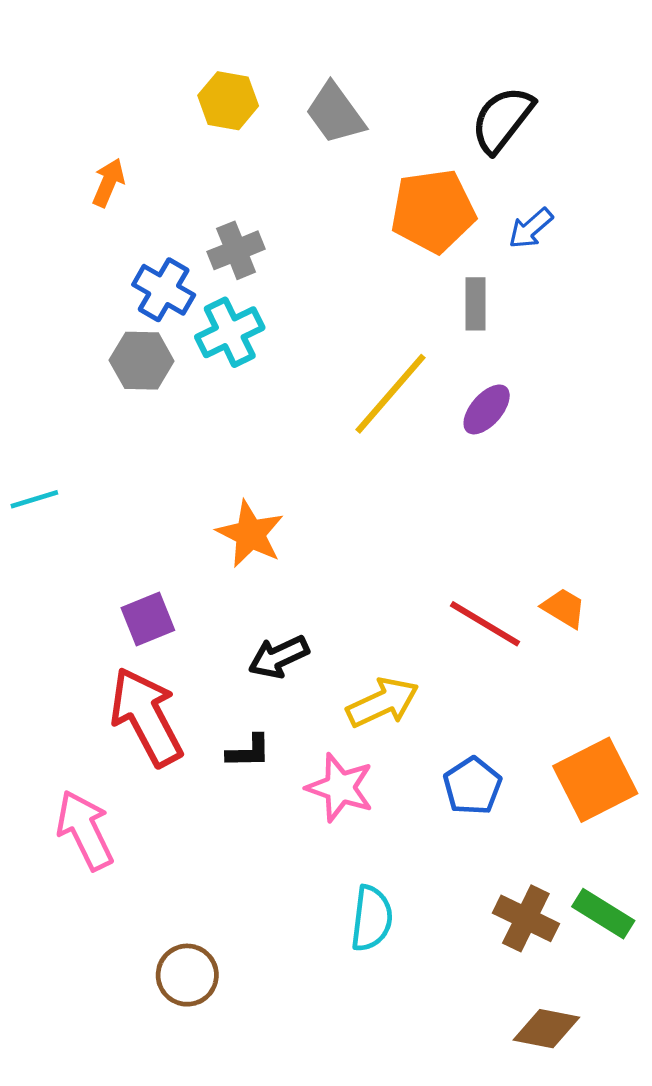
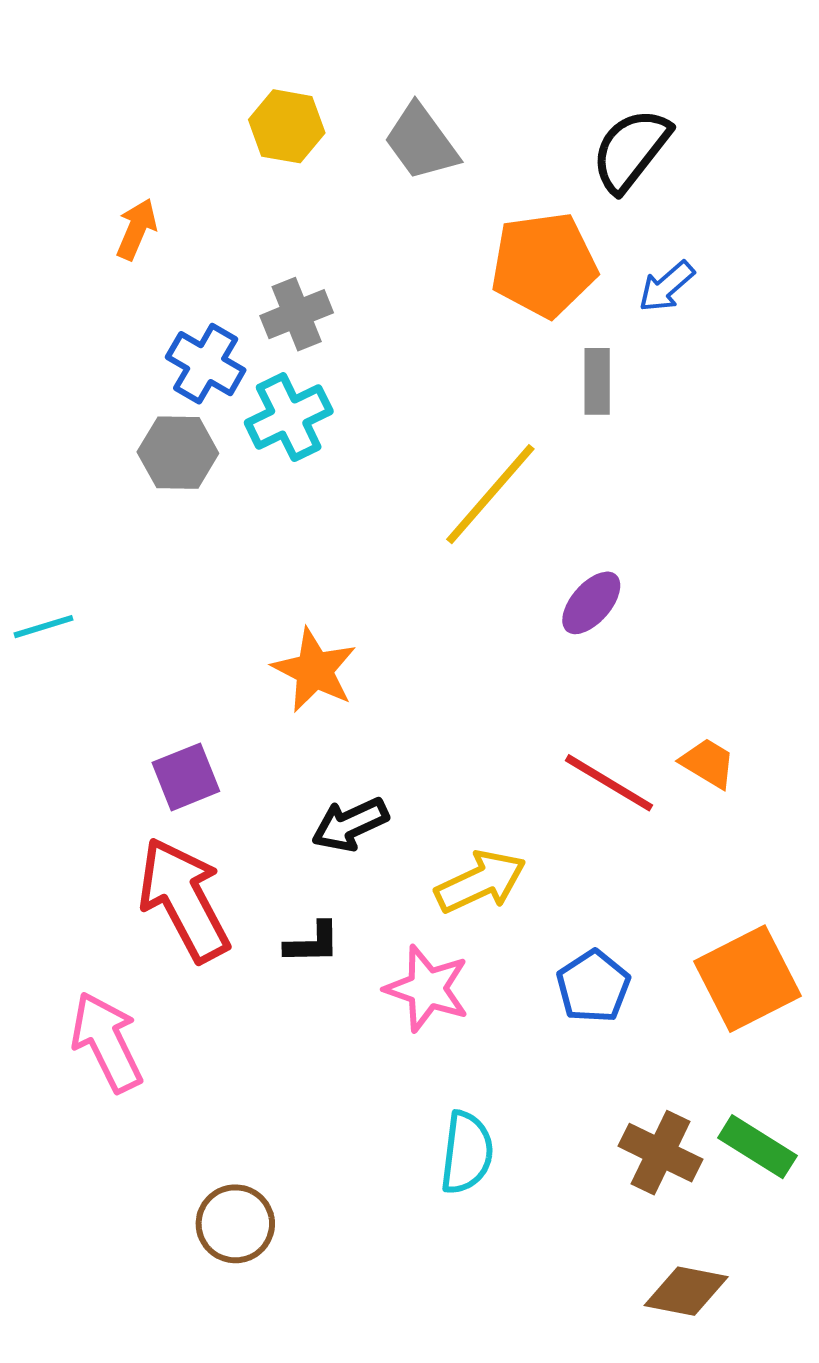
purple ellipse: (487, 409) -> (591, 603), moved

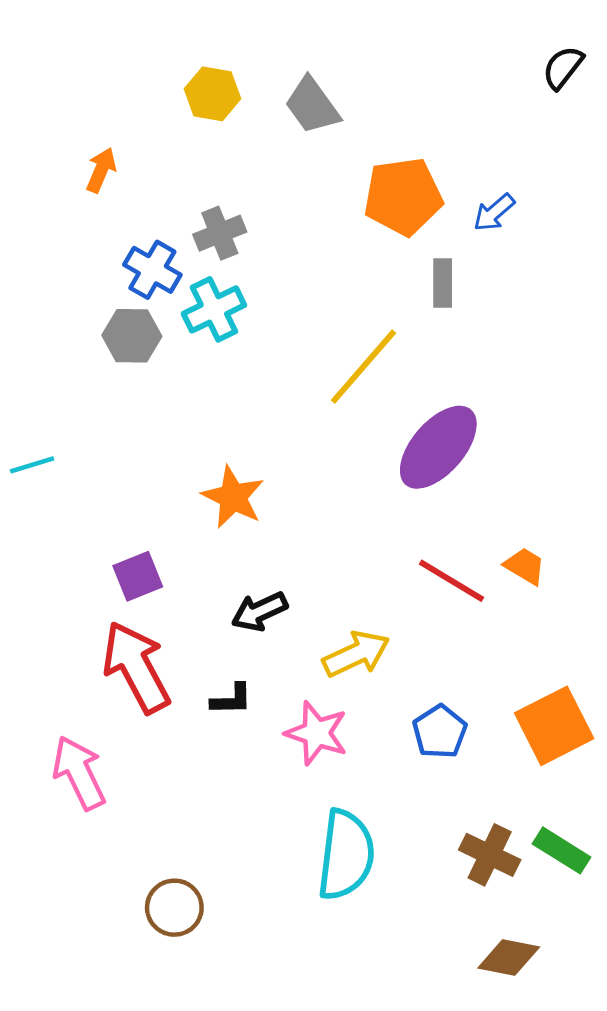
black semicircle: (631, 150) -> (563, 67), moved, size x0.7
purple ellipse: (591, 603) -> (438, 447), size x1.8
cyan semicircle: (467, 1153) -> (346, 855), size x1.5

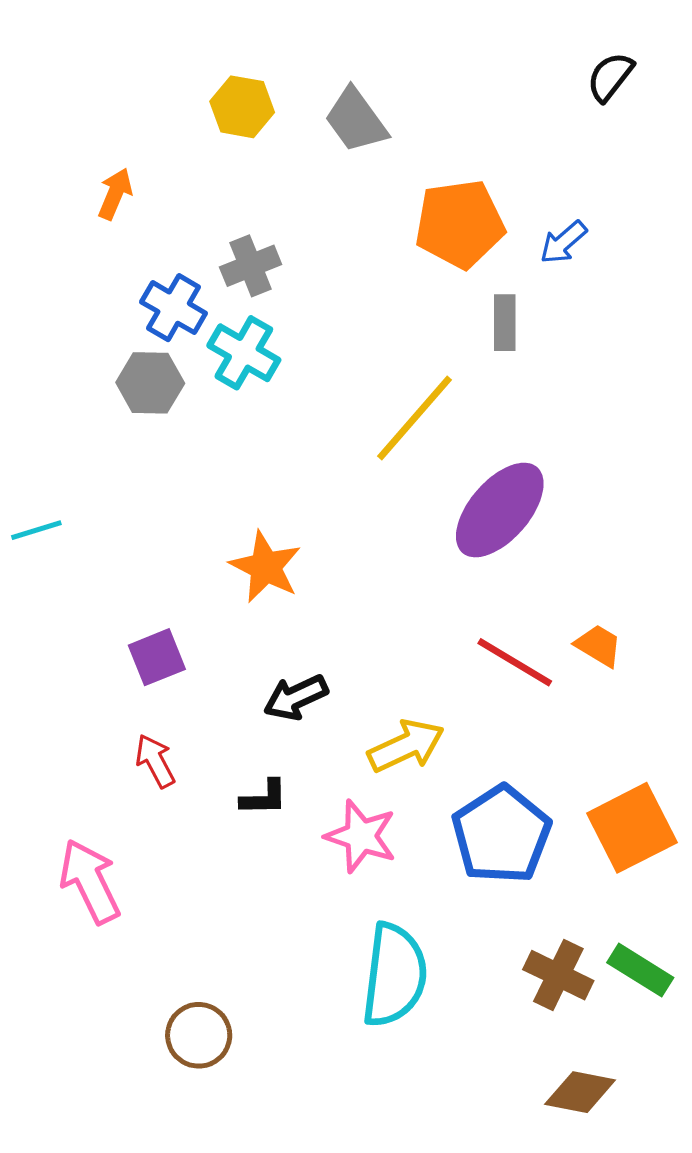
black semicircle: (563, 67) -> (610, 77), moved
cyan cross: (214, 309) -> (244, 353), turned -34
red arrow: (136, 667) -> (155, 761), size x0.5
blue pentagon: (440, 732) -> (501, 835), size x1.6

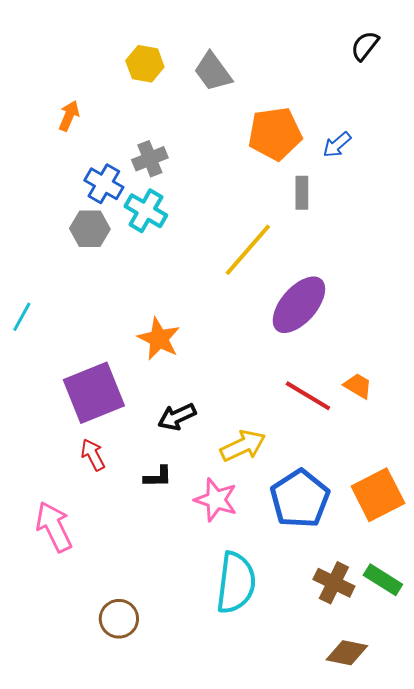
cyan line: (36, 530) -> (22, 317), turned -44
purple square: (157, 657) -> (94, 393), size x1.8

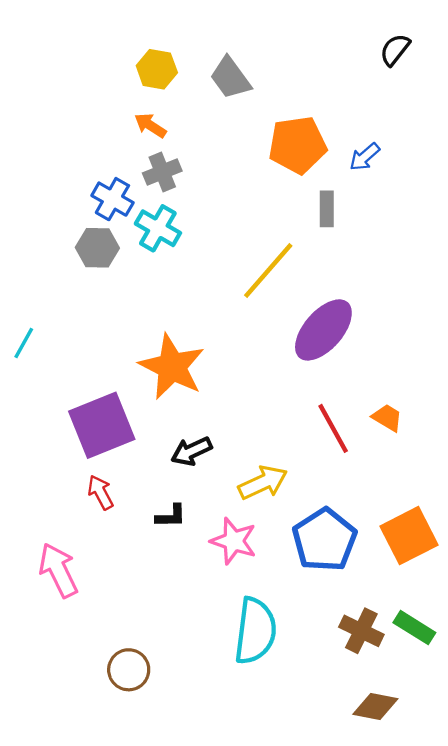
orange arrow: (69, 116) -> (150, 125), moved, turned -80
orange star: (159, 339) -> (172, 367), size x1.4
red line: (308, 396) -> (333, 428), turned 30

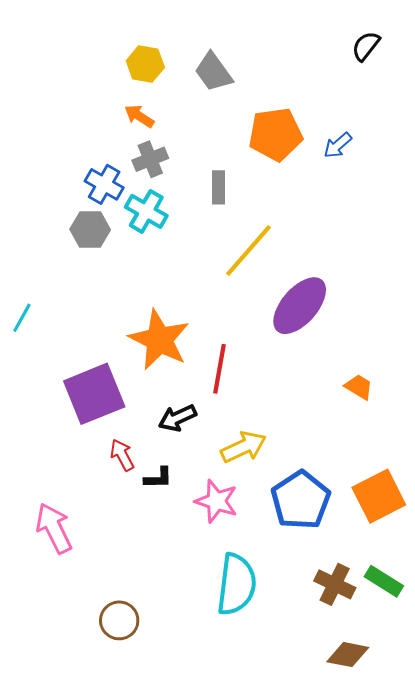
gray rectangle: (327, 209) -> (218, 187), moved
red line: (333, 428) -> (219, 369), moved, turned 39
red arrow: (101, 492) -> (122, 455), moved

